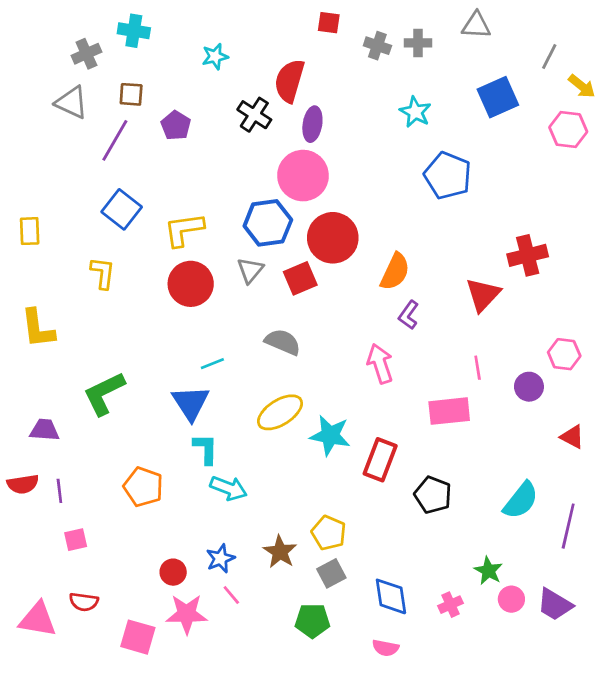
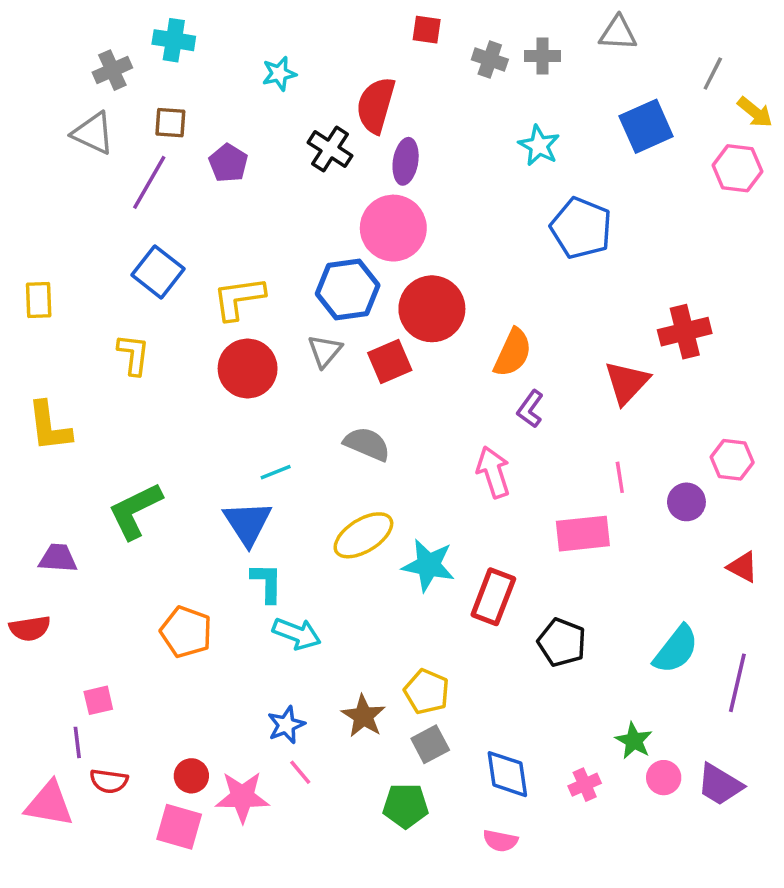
purple line: (59, 491) -> (77, 742), moved
red circle: (173, 572) -> (191, 776), moved

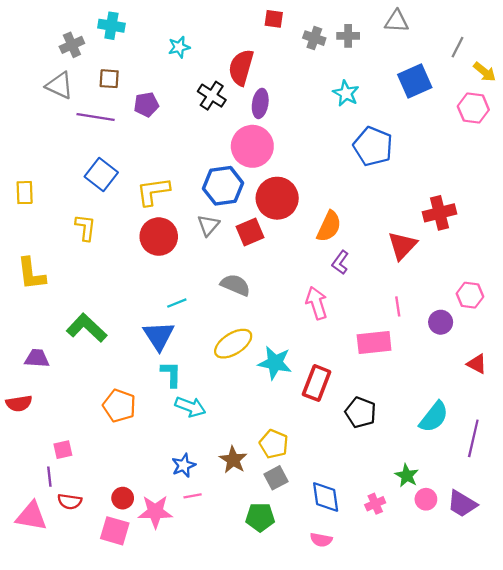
purple pentagon: (228, 163) -> (146, 105), turned 30
purple line: (149, 182) -> (96, 117), turned 69
green L-shape: (135, 511) -> (87, 328), turned 69
pink line: (300, 772) -> (193, 496), turned -60

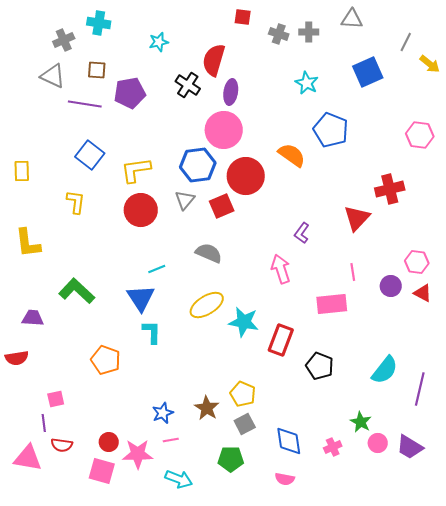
purple pentagon: (146, 105) -> (130, 93), size x1.4
pink hexagon: (473, 108) -> (420, 135), moved
orange semicircle: (329, 226) -> (292, 155), moved, turned -80
red triangle: (477, 364) -> (423, 293), moved
cyan arrow: (190, 407) -> (179, 479), moved

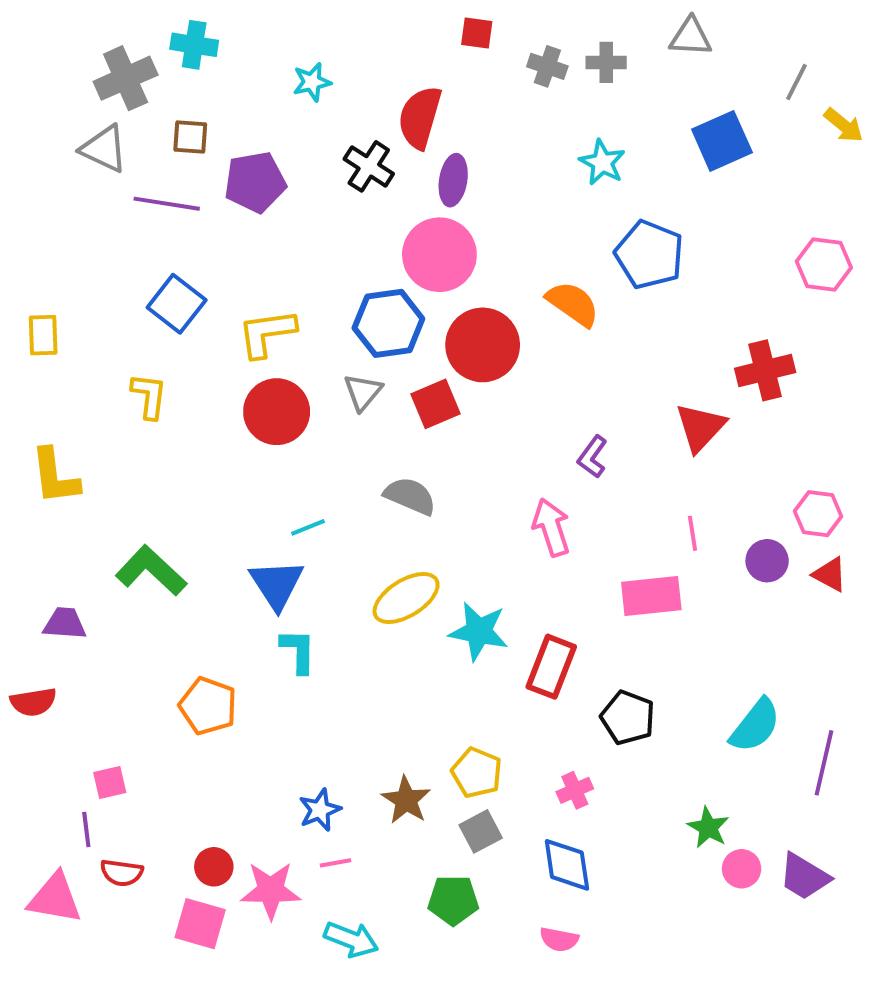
gray cross: (64, 40) -> (126, 78), size x1.4
pink cross: (333, 447) -> (575, 790), moved

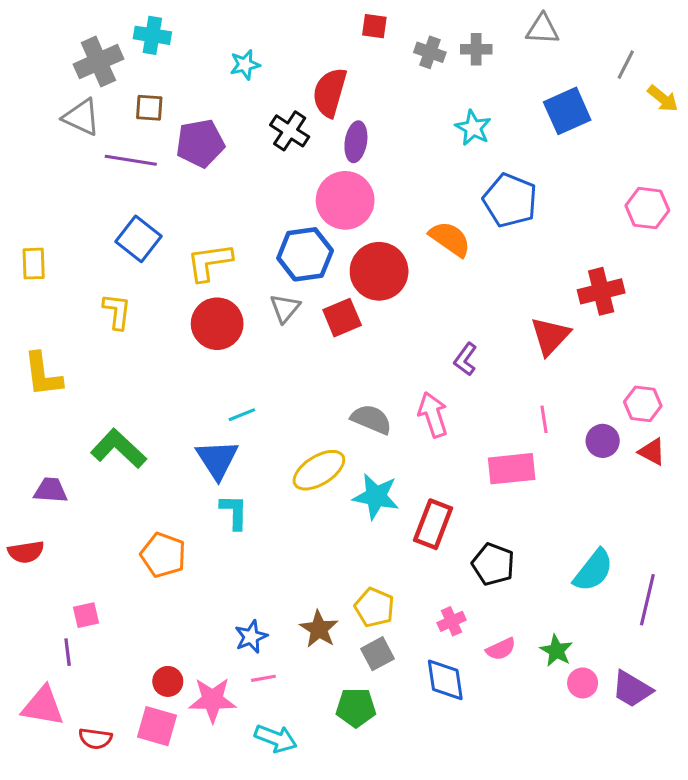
gray semicircle: (410, 496) -> (371, 419), moved
red semicircle: (122, 873) -> (95, 738), moved
pink semicircle: (559, 939) -> (501, 649), moved, turned -36

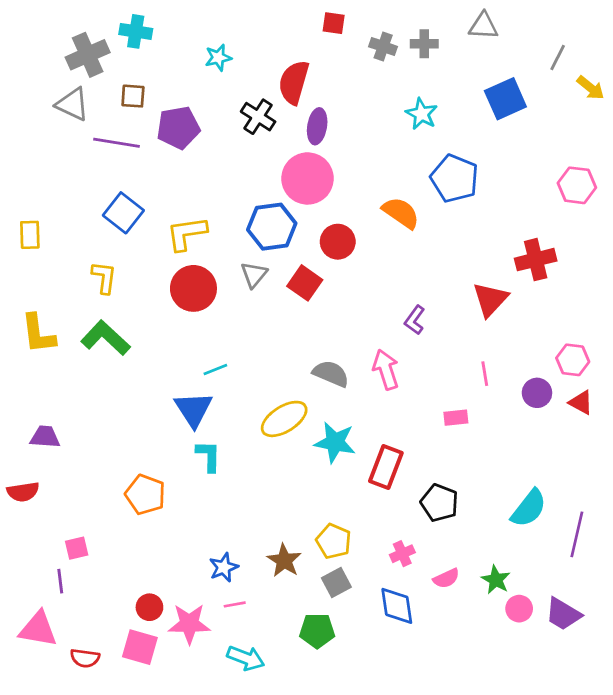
red circle: (379, 271) -> (338, 242), size x0.7
red square: (342, 318) -> (305, 283), turned -32
green L-shape: (118, 449) -> (105, 338), moved
pink rectangle: (512, 469) -> (456, 418), size x0.6

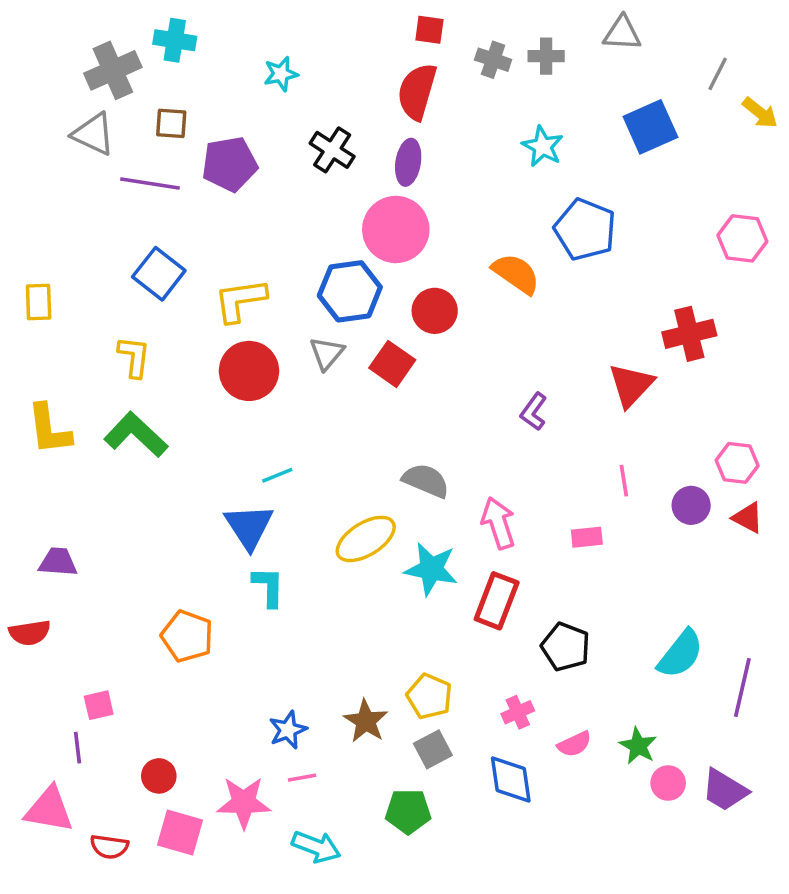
red semicircle: (294, 82) -> (417, 92), moved
pink arrow: (386, 369) -> (498, 523), moved
red circle: (149, 607) -> (159, 776), moved

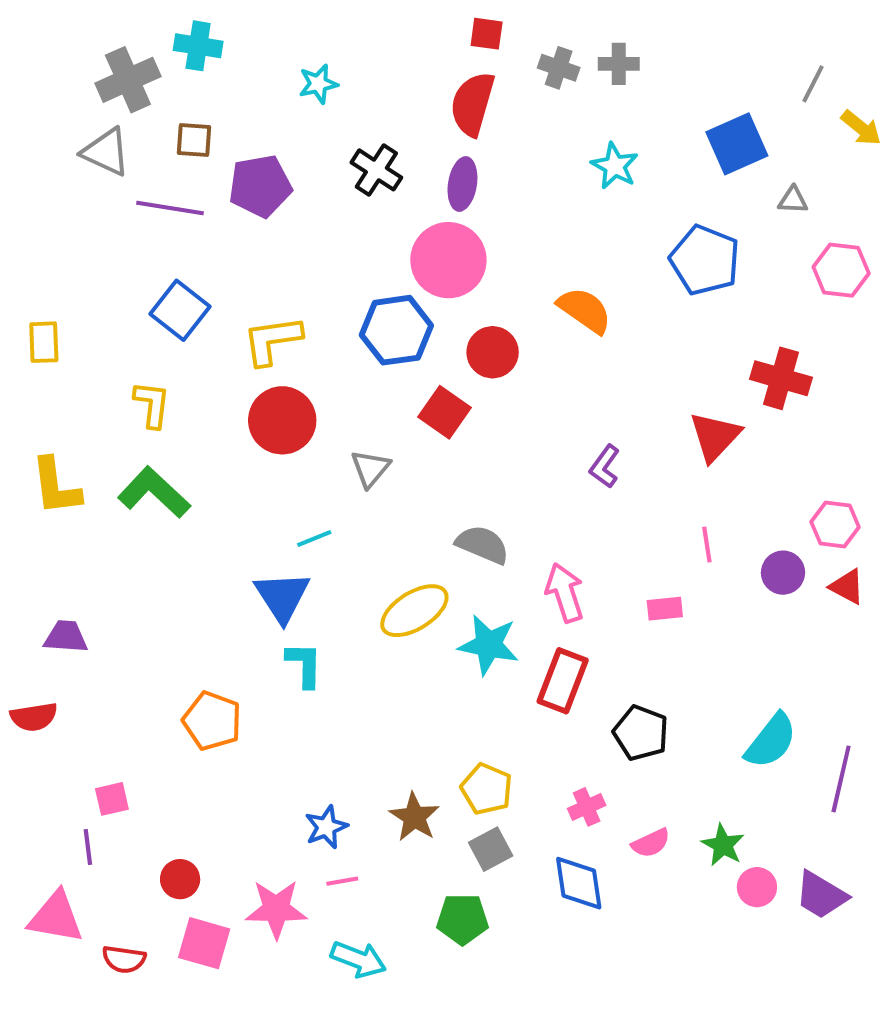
gray triangle: (622, 33) -> (793, 200), moved, size x0.7
blue pentagon: (585, 229) -> (705, 260), moved
red cross: (689, 334) -> (781, 378), turned 30
gray triangle: (327, 353) -> (370, 468), moved

